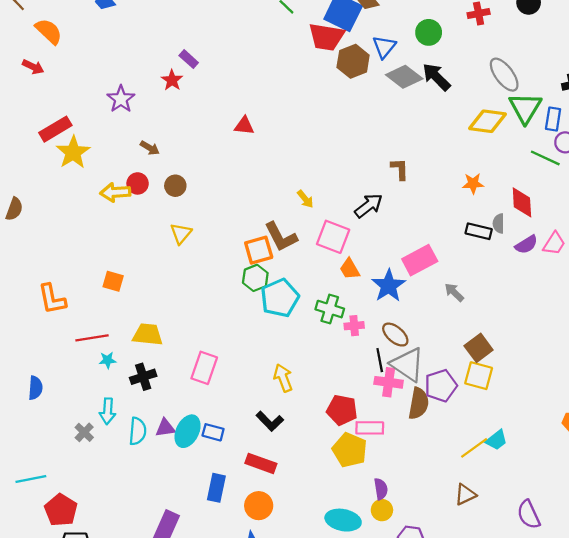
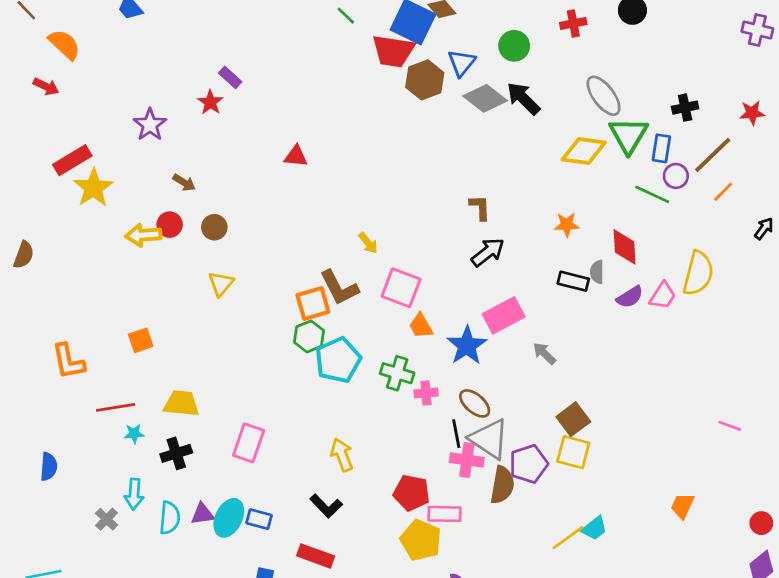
black arrow: (369, 206) -> (488, 252), moved
orange square: (113, 281) -> (141, 340), turned -35

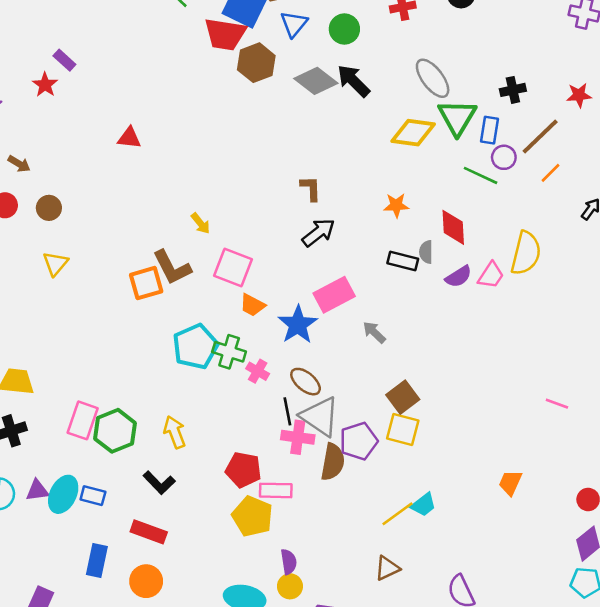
blue triangle: (462, 63) -> (294, 24), moved
orange trapezoid: (421, 326) -> (252, 305), turned -32
green hexagon: (309, 336) -> (115, 431), moved, size x1.4
cyan pentagon: (338, 360) -> (195, 347), moved
pink cross: (426, 393) -> (258, 371), turned 35

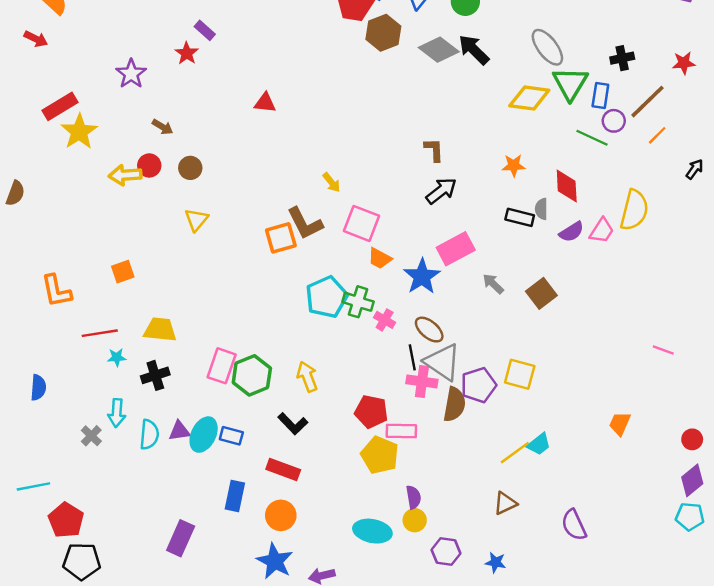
brown square: (403, 397) -> (541, 293), moved

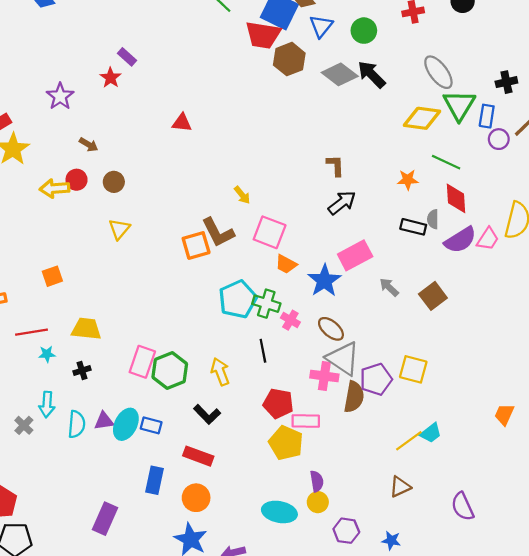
green line: (592, 138) -> (446, 162), moved
purple semicircle: (572, 232) -> (460, 240), size x1.4
black line: (412, 357) -> (263, 351), moved
black cross: (155, 375) -> (82, 371), size x0.7

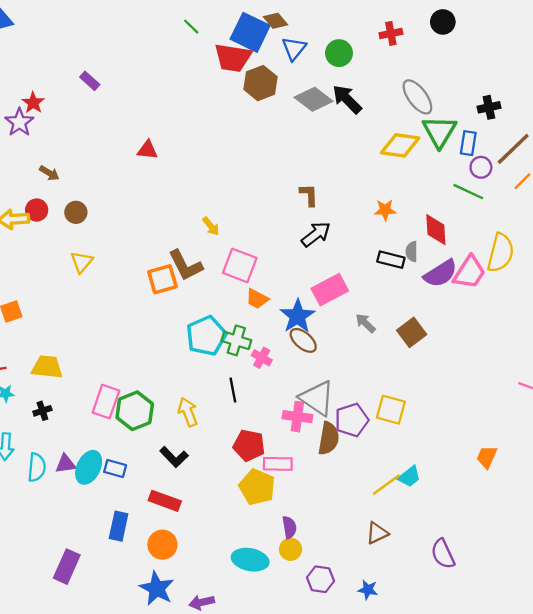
red star: (111, 78) -> (33, 103), moved
green line: (446, 162) -> (468, 192), moved
pink trapezoid: (488, 239) -> (469, 272), size x1.4
brown ellipse: (331, 329) -> (303, 340), moved

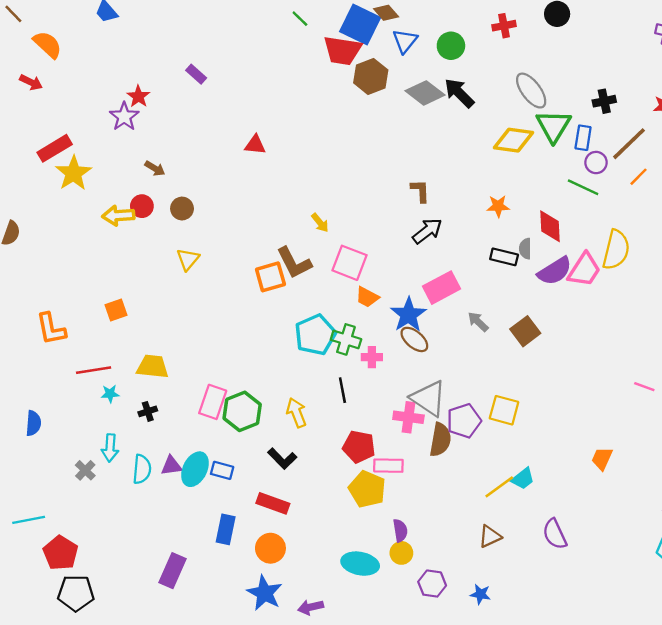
pink cross: (262, 358) -> (372, 357), turned -30
purple semicircle: (443, 554) -> (555, 534), moved

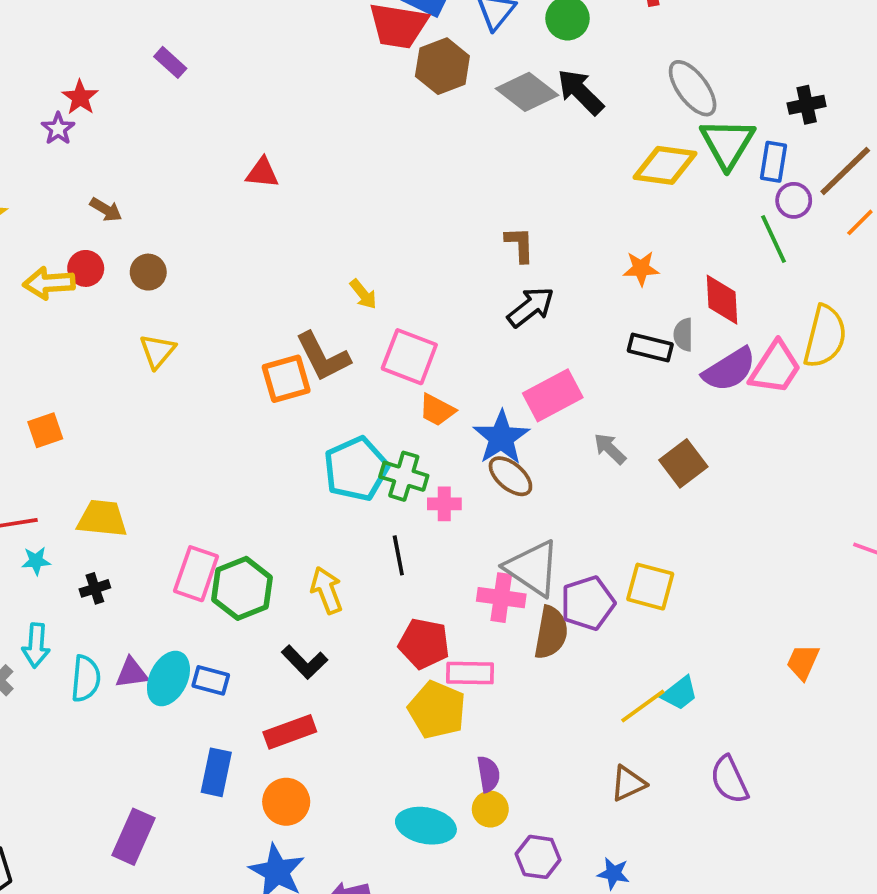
purple star: (124, 117) -> (58, 129), size x0.7
green line: (583, 187) -> (773, 239), turned 40
red rectangle: (273, 503) -> (290, 732), turned -40

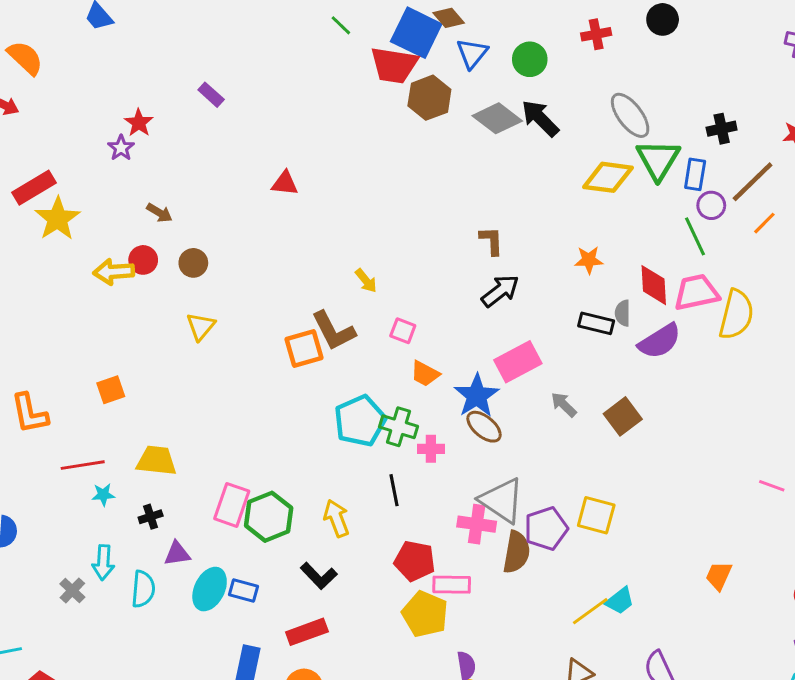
pink square: (409, 357) -> (403, 331), size x0.6
pink trapezoid: (775, 368) -> (697, 292), moved, turned -135
purple triangle: (132, 673) -> (177, 554), moved

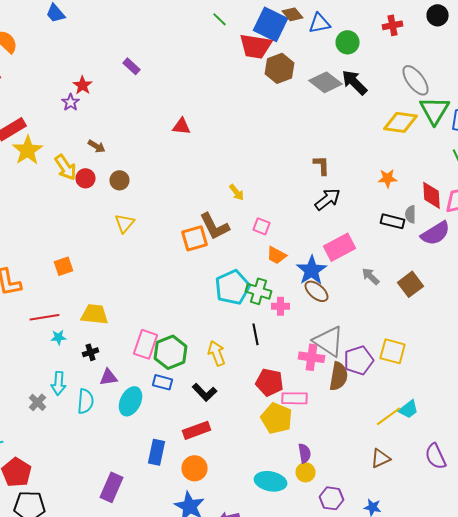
blue triangle: (472, 53) -> (320, 23), moved, turned 40
yellow arrow: (114, 272) -> (66, 167), moved, turned -120
blue rectangle: (243, 590) -> (162, 382), moved

